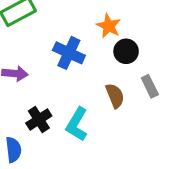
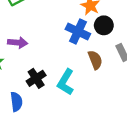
blue cross: (69, 53) -> (78, 32), moved

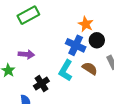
brown semicircle: (95, 60) -> (90, 68), turned -35
cyan L-shape: (66, 82) -> (66, 70), moved

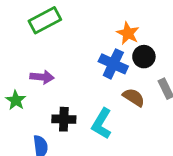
cyan L-shape: (66, 70) -> (102, 124), moved
black cross: (41, 84) -> (64, 119), turned 35

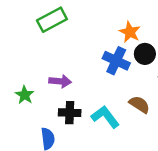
purple arrow: (42, 77) -> (60, 81), moved
brown semicircle: (134, 97) -> (139, 104), moved
cyan L-shape: (102, 124) -> (105, 117), turned 112

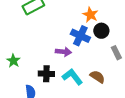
purple arrow: (60, 81) -> (63, 52), moved
brown semicircle: (139, 104) -> (97, 77), moved

